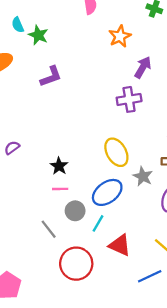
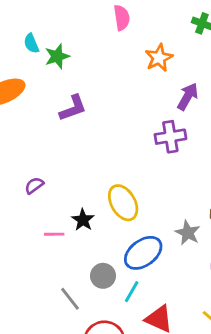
green star: (38, 35) -> (57, 56), turned 30
purple semicircle: (12, 148) -> (34, 185), moved
yellow ellipse: (116, 152) -> (123, 203), moved
pink line: (60, 189) -> (54, 234), moved

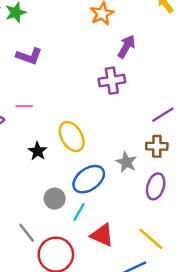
purple L-shape: (73, 108) -> (29, 56), turned 40
pink line: (54, 234) -> (24, 106), moved
gray line: (70, 299) -> (27, 233), moved

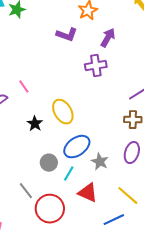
purple L-shape: (29, 56) -> (67, 35), moved
pink line: (24, 106) -> (24, 87), turned 56
gray star: (126, 162) -> (100, 162), moved

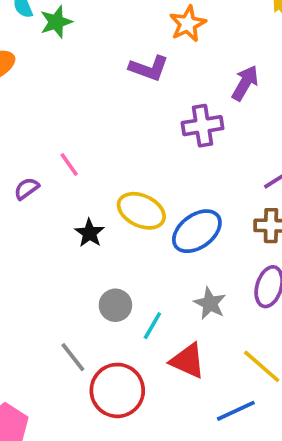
purple arrow: (108, 38) -> (245, 83), moved
yellow ellipse: (63, 112) -> (141, 211), turned -35
blue ellipse: (77, 147) -> (197, 231), moved

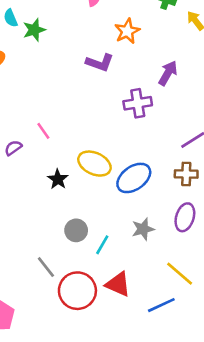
gray star: (210, 303) -> (143, 229), turned 30
red triangle: (188, 361) -> (118, 284), moved

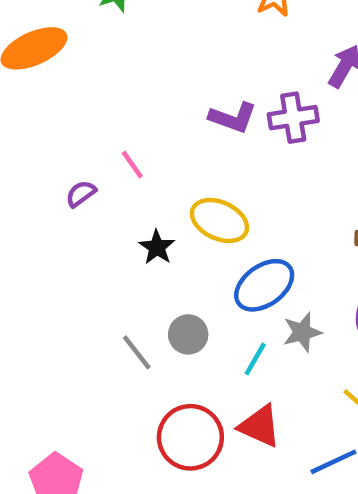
purple L-shape: (100, 63) -> (233, 118), moved
blue ellipse: (134, 178) -> (264, 285), moved
cyan line: (102, 245) -> (255, 359), moved
gray line: (46, 267) -> (137, 352), moved

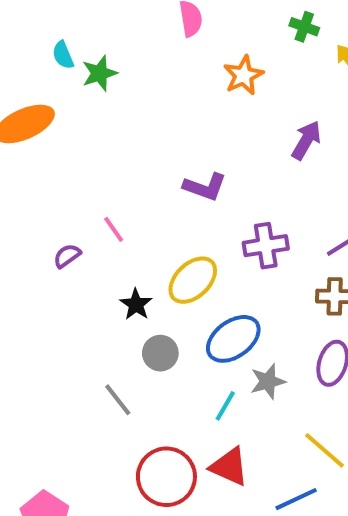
purple cross: (293, 118) -> (266, 246), moved
yellow ellipse: (219, 220) -> (193, 280), turned -69
gray circle: (188, 334) -> (160, 353), moved

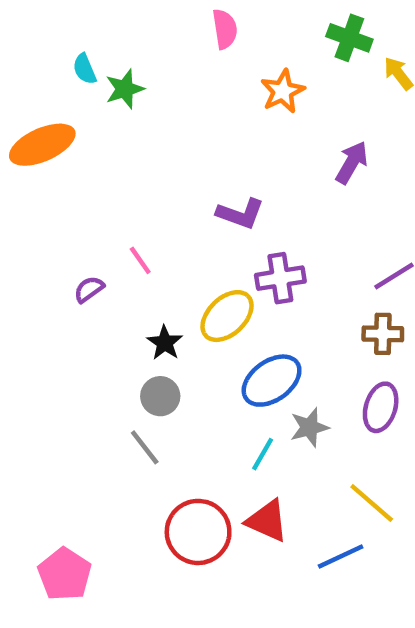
green cross: (304, 27) -> (349, 38), size x1.4
purple cross: (266, 246) -> (280, 278), moved
gray circle: (160, 353) -> (160, 396), moved

